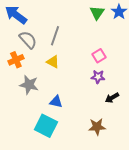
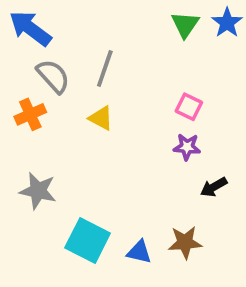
pink square: (99, 56) -> (189, 107), turned -32
gray star: (29, 85) -> (38, 191), moved
blue triangle: (56, 102) -> (139, 252), moved

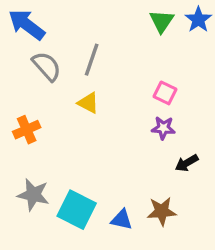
orange cross: (30, 114) -> (27, 130), moved
gray star: (38, 191) -> (33, 195), moved

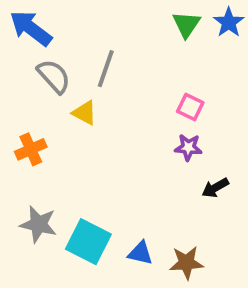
yellow triangle: (88, 103) -> (85, 113), moved
brown star: (162, 211) -> (186, 263), moved

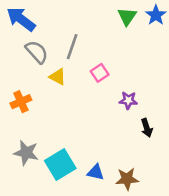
pink square: (190, 107) -> (100, 73), moved, turned 30
black arrow: (215, 188) -> (147, 128), turned -78
cyan square: (88, 242) -> (60, 164), turned 32

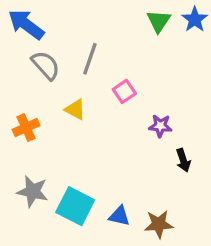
yellow triangle: (58, 77) -> (75, 110), moved
cyan square: (60, 164) -> (75, 206), turned -32

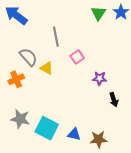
gray line: (90, 59) -> (56, 37), turned -30
gray semicircle: (46, 65) -> (28, 57), moved

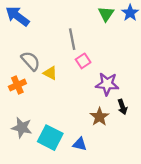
gray line: (56, 37) -> (72, 39), moved
purple star: (100, 78) -> (107, 84), size x1.5
brown star: (99, 139) -> (99, 117), moved, turned -30

